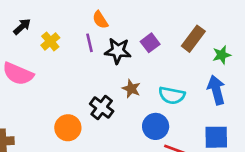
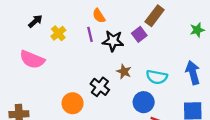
brown rectangle: (193, 39) -> (155, 16), moved
green star: (222, 55) -> (197, 30), moved

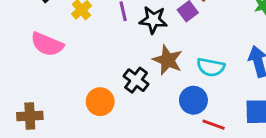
brown star: (124, 72) -> (168, 60), size x1.5

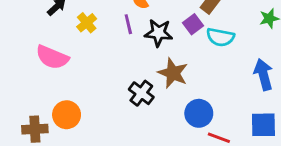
cyan semicircle: (211, 67) -> (220, 37), moved
orange circle: (100, 102) -> (67, 115), moved

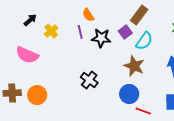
cyan semicircle: (220, 37) -> (144, 41), turned -66
brown star: (173, 73) -> (134, 66), moved
brown cross: (35, 129) -> (12, 93), moved

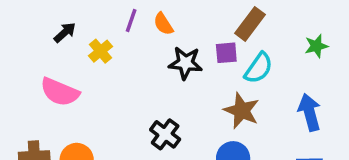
purple line: (80, 32) -> (131, 21), moved, turned 32
purple square: (125, 32) -> (226, 53), turned 32

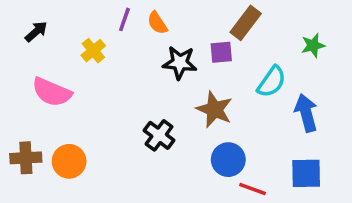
black arrow: (65, 32) -> (36, 32), moved
cyan semicircle: (259, 68) -> (272, 82), moved
brown star: (242, 111) -> (214, 109), moved

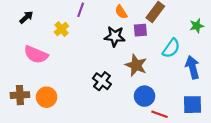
orange semicircle: (157, 23) -> (121, 12), moved

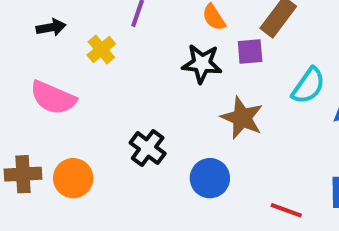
black arrow: (26, 17) -> (51, 27), moved, turned 32
black cross: (102, 81) -> (148, 148), moved
blue circle: (145, 96) -> (210, 178), moved

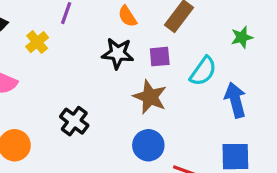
purple square: (250, 52) -> (160, 57), moved
blue circle: (210, 178) -> (148, 145), moved

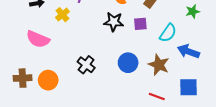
brown star: (150, 97) -> (159, 65), moved
blue arrow: (235, 100) -> (188, 51), turned -55
blue circle: (148, 145) -> (128, 63), moved

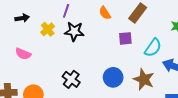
black star: (114, 22) -> (74, 31), moved
pink semicircle: (38, 39) -> (23, 54), size x0.7

